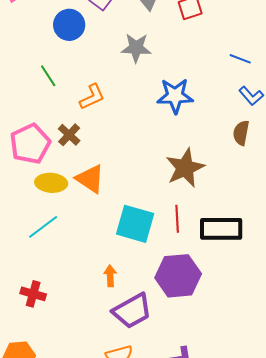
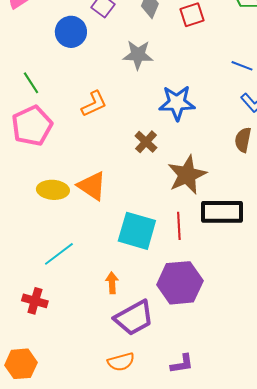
green line: (48, 76) -> (31, 83), moved
brown cross: (69, 135) -> (146, 142), moved
pink pentagon: (30, 144) -> (32, 126), moved
cyan line: (43, 227) -> (59, 254), moved
black rectangle: (221, 229) -> (222, 212), moved

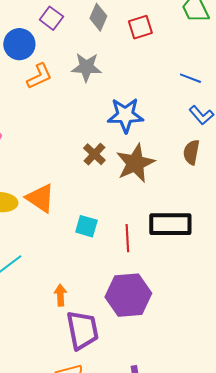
orange L-shape: (94, 104) -> (39, 76), moved
brown star: (187, 175) -> (135, 163), moved
cyan square: (137, 231) -> (86, 226), moved, size x0.6
purple trapezoid: (134, 318) -> (82, 330), turned -72

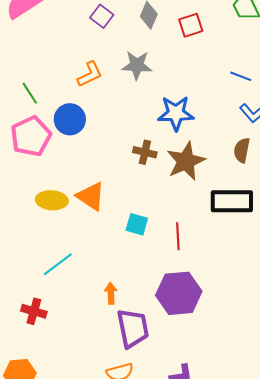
blue circle: (19, 44) -> (70, 119), moved
brown cross: (94, 154) -> (145, 152), turned -30
black rectangle: (170, 224) -> (232, 201), moved

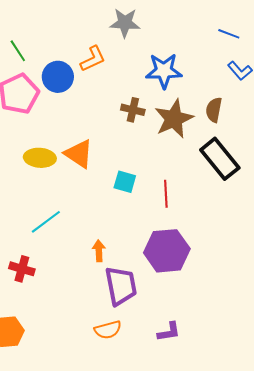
orange L-shape: (90, 74) -> (93, 59), moved
brown semicircle: (242, 150) -> (214, 110), moved
black rectangle: (232, 201) -> (220, 159), turned 51

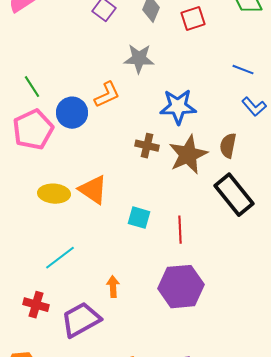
purple trapezoid: (121, 286) -> (81, 320), moved, turned -108

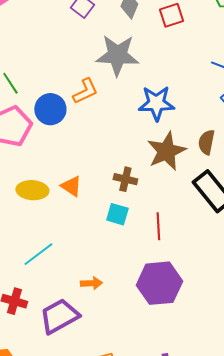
gray star: (139, 59) -> (117, 55), size x1.4
brown cross: (147, 146) -> (125, 179), moved
orange triangle: (93, 190) -> (71, 186), size x0.7
orange arrow: (113, 287) -> (91, 283), turned 90

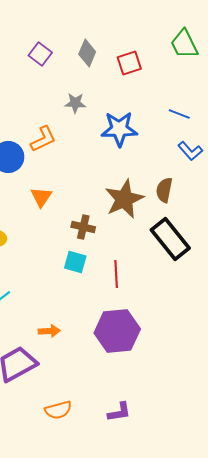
gray star: (117, 55) -> (75, 103), size x0.5
blue star: (156, 103) -> (119, 129), moved
orange triangle: (71, 186) -> (41, 197), moved, turned 30

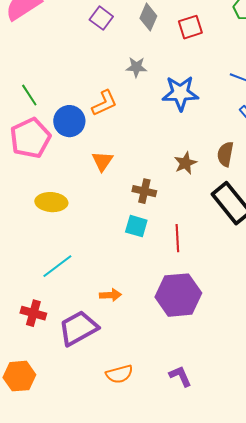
brown star: (124, 199) -> (185, 163), size x0.6
purple L-shape: (119, 412) -> (180, 376), turned -105

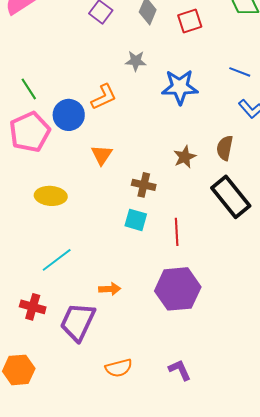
purple trapezoid: (78, 328) -> (78, 322), turned -36

